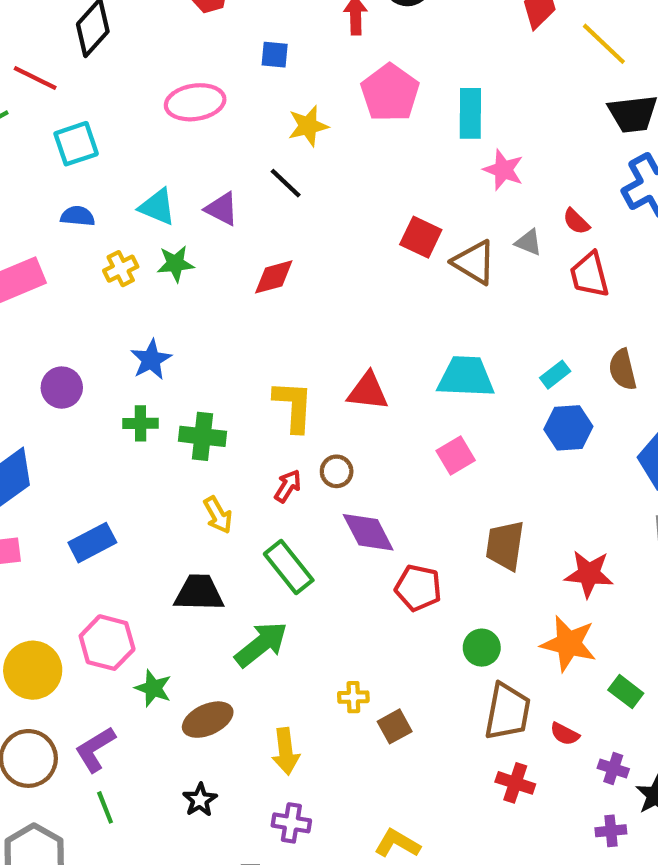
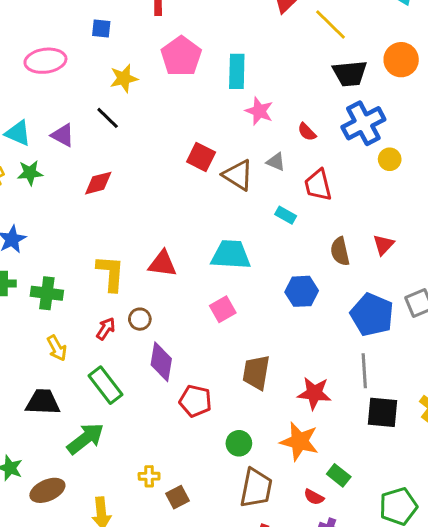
red semicircle: (576, 221) -> (307, 132), moved
cyan rectangle: (555, 375) -> (286, 215), moved, turned 66
purple diamond: (368, 532) -> (161, 362), turned 36
red semicircle: (565, 734) -> (314, 497), moved

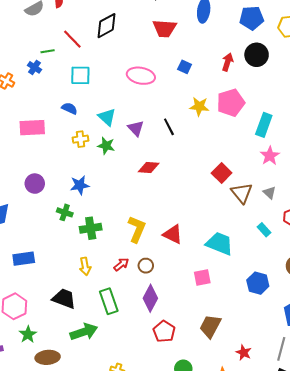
yellow star: (124, 78) -> (199, 106), moved
green cross: (47, 293) -> (91, 228), turned -35
red star: (314, 393) -> (244, 353), size x0.7

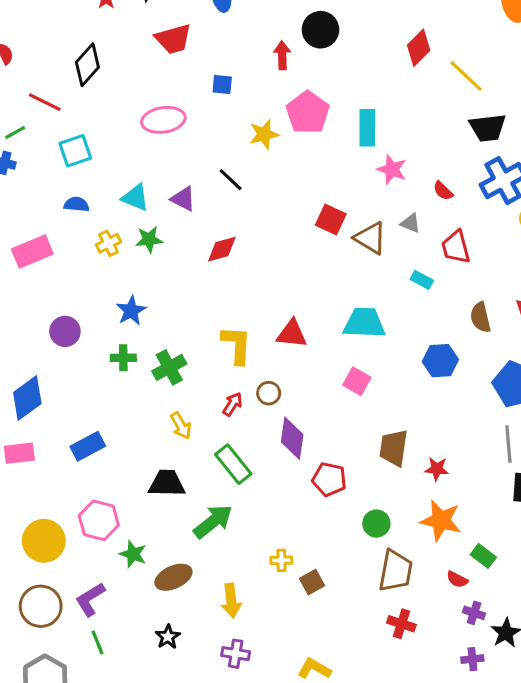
pink square: (202, 278) -> (357, 381), turned -30
red star: (244, 353) -> (437, 469), moved

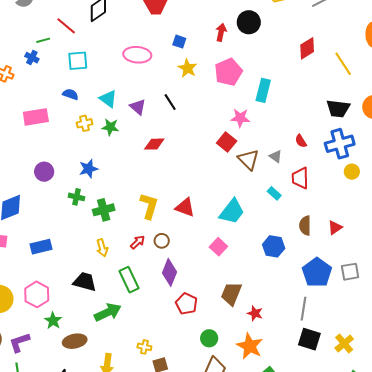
yellow line: (466, 76) -> (343, 64), moved
yellow star: (264, 134) -> (187, 68), moved, turned 30
pink star: (392, 169) -> (240, 118), moved, turned -30
cyan trapezoid: (364, 323) -> (232, 212), turned 112

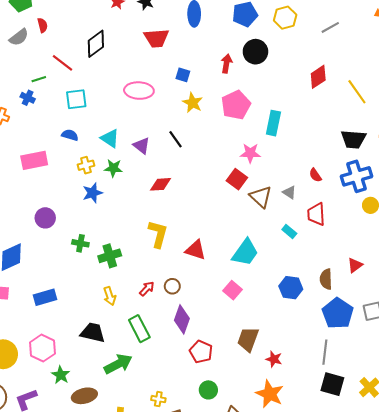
blue star: (88, 169) -> (93, 193), moved
yellow L-shape: (149, 206) -> (158, 234), moved
brown semicircle: (305, 226) -> (326, 279), moved
green circle: (209, 338) -> (208, 390), moved

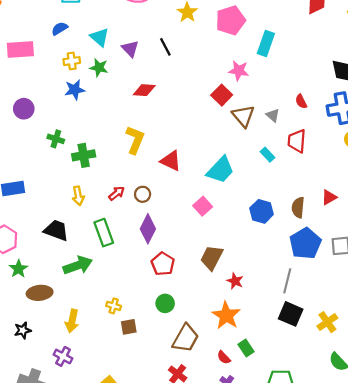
blue semicircle: (70, 135) -> (60, 29), turned -56

